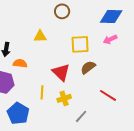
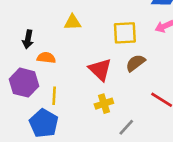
yellow line: (42, 92) -> (54, 96), moved

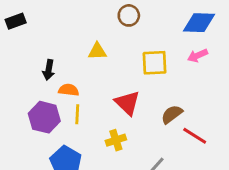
brown semicircle: (135, 63) -> (172, 114), moved
yellow line: (54, 96) -> (77, 114), moved
yellow cross: (104, 104) -> (116, 140), moved

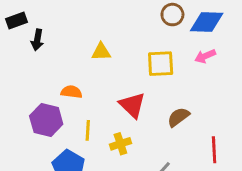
brown circle: (129, 15) -> (172, 15), moved
black arrow: (49, 70) -> (37, 40), moved
yellow line: (77, 114) -> (88, 130), moved
red line: (195, 136) -> (214, 150), moved, turned 55

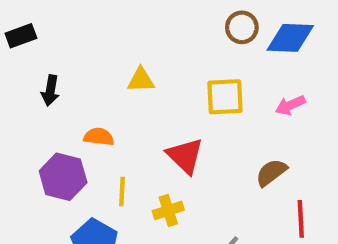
black arrow: (37, 40) -> (50, 90), moved
pink arrow: (205, 56) -> (290, 105), moved
brown semicircle: (178, 117) -> (271, 173), moved

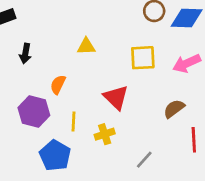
pink arrow: (290, 105) -> (187, 63), size x1.4
orange semicircle: (99, 137) -> (58, 85), turned -72

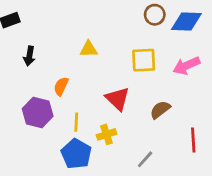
brown semicircle: (174, 109) -> (160, 110), moved
blue pentagon: (55, 155) -> (76, 154), moved

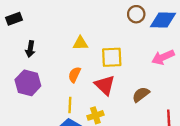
yellow square: (144, 60) -> (112, 57), moved
orange semicircle: (61, 86) -> (75, 75), moved
purple hexagon: (38, 112) -> (28, 83), moved

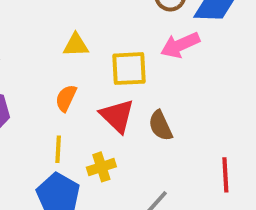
pink arrow: (163, 57) -> (180, 45), moved
brown semicircle: (141, 94) -> (160, 126), moved, turned -78

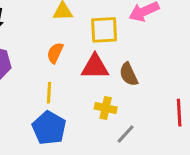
red triangle: (117, 116) -> (95, 67), turned -44
yellow cross: (101, 167) -> (106, 108), moved, turned 30

